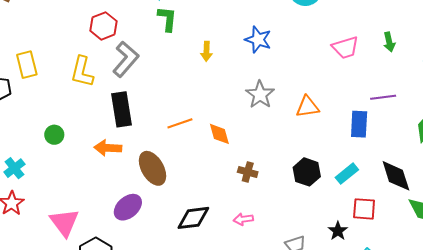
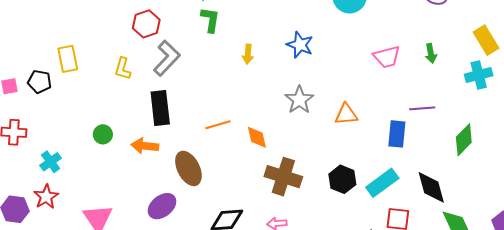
yellow L-shape: (82, 72) -> (123, 69), size x0.7
green circle: (54, 135) -> (103, 134), moved
brown cross: (248, 172) -> (283, 177), size x1.8
cyan rectangle: (347, 174) -> (382, 183), size x1.4

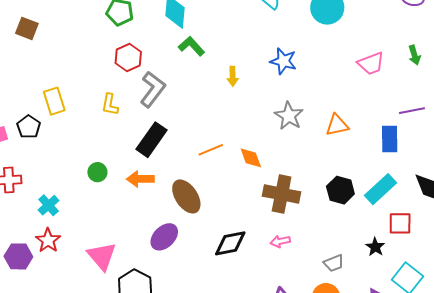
green L-shape: (210, 20) -> (191, 46), turned -44
black pentagon: (40, 82) -> (29, 127), turned 30
black rectangle: (160, 108) -> (152, 140), turned 48

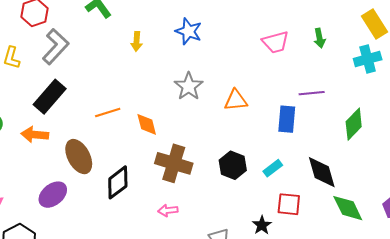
cyan rectangle: (381, 189) -> (273, 168), size x0.6
black diamond: (230, 243) -> (118, 182), moved, turned -32

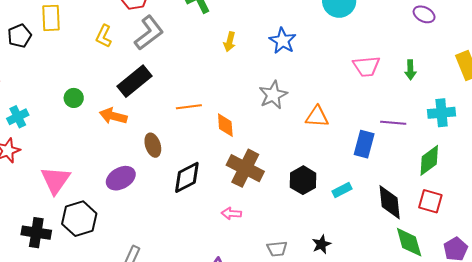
cyan cross: (368, 59) -> (442, 113), moved
brown ellipse: (79, 157) -> (153, 145), size x0.7
red square: (289, 204) -> (430, 201), moved

